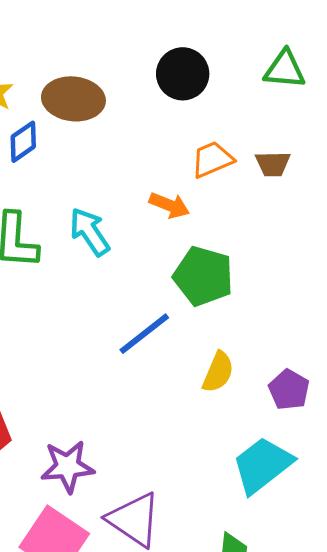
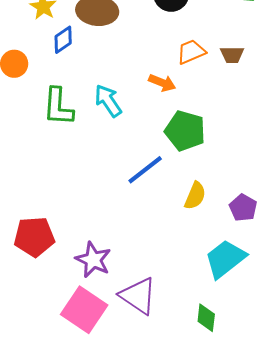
purple star: (68, 467) -> (93, 260), turned 30

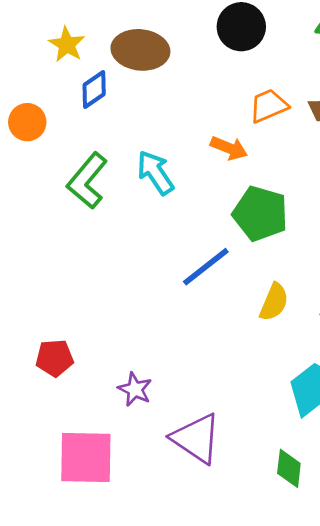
green L-shape: (58, 107) -> (87, 181), turned 36
red pentagon: (34, 237) -> (55, 358), size x0.7
purple star: (93, 260) -> (135, 389), size x0.7
pink square: (84, 310) -> (86, 457), moved, turned -33

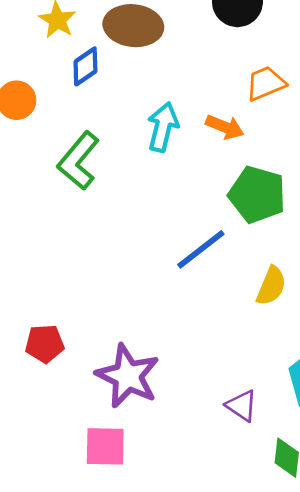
cyan arrow: (155, 173) -> (163, 127), moved, turned 48
purple star: (135, 389) -> (128, 376), size x1.8
purple triangle: (196, 438) -> (242, 406), moved, size x0.6
pink square: (86, 457) -> (105, 446), moved, size x0.7

